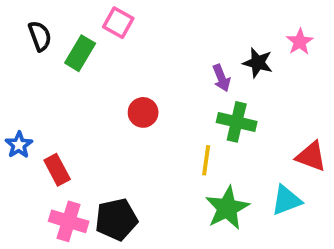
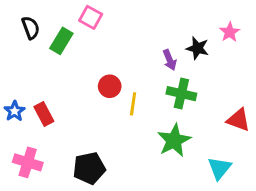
yellow line: (206, 160) -> (133, 104), moved
red rectangle: (57, 170) -> (44, 114), moved
cyan triangle: (286, 200) -> (219, 168), moved, turned -30
green star: (227, 208) -> (174, 140), moved
pink cross: (69, 221) -> (28, 162), moved

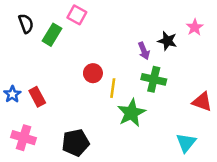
green star: (174, 140) -> (131, 113), moved

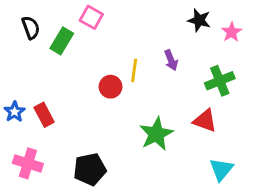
black star: (167, 41) -> (199, 20), moved
green cross: (154, 79) -> (220, 81), moved, turned -35
yellow line: (113, 88) -> (134, 70), moved
red triangle: (202, 102) -> (205, 121), moved

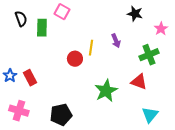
pink star: (232, 32) -> (161, 29), moved
green rectangle: (62, 41) -> (42, 28), turned -30

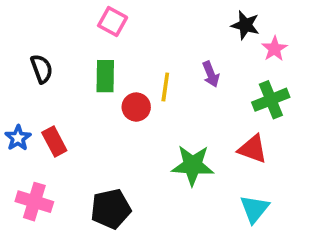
black semicircle: (21, 19) -> (42, 69), moved
green rectangle: (42, 28) -> (105, 76), moved
pink star: (161, 29) -> (274, 49), moved
green star: (106, 91) -> (193, 165), turned 30
cyan triangle: (150, 115) -> (254, 209), moved

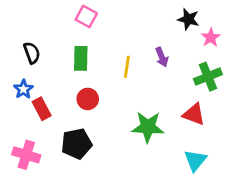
red circle: (136, 107) -> (88, 99), moved
blue star: (18, 138) -> (23, 89), moved
black pentagon: (111, 209) -> (77, 144), moved

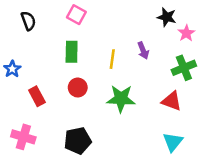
black semicircle: (32, 53) -> (28, 21), moved
blue star: (23, 89) -> (12, 69), moved
green star: (148, 127) -> (121, 99), moved
black pentagon: (77, 144) -> (78, 141), moved

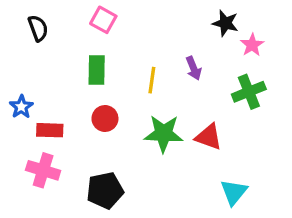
blue star: (12, 69) -> (21, 107), moved
red rectangle: (37, 96) -> (50, 130), turned -60
red triangle: (172, 101) -> (209, 137), moved
pink cross: (23, 137) -> (43, 170), moved

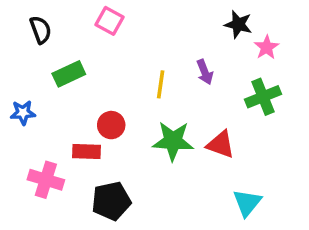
green rectangle: (97, 70) -> (69, 74), moved, turned 64
blue star: (21, 107) -> (23, 113), turned 30
red rectangle: (50, 130) -> (86, 152), moved

